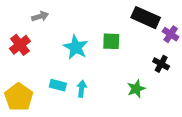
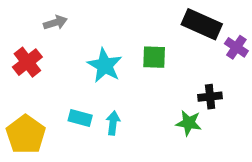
black cross: (161, 64) -> (210, 97), moved, turned -35
green star: (136, 89) -> (189, 123), turned 30

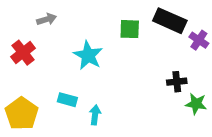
green square: (154, 57) -> (130, 29), moved
cyan arrow: (113, 123) -> (95, 115), moved
green star: (189, 123) -> (196, 104), moved

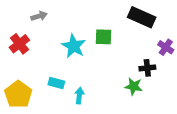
green square: (130, 29) -> (104, 37), moved
purple cross: (199, 40) -> (166, 47), moved
green star: (196, 104) -> (134, 86), moved

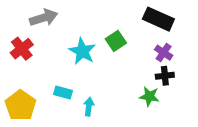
gray arrow: (39, 16) -> (44, 18), size x1.5
green square: (104, 37) -> (116, 41), turned -36
purple cross: (166, 47) -> (164, 53), moved

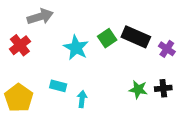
black rectangle: (158, 19) -> (136, 37), moved
purple cross: (164, 53) -> (167, 49), moved
black cross: (165, 76) -> (163, 88), moved

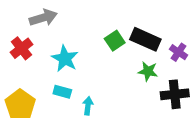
cyan star: (76, 48) -> (65, 59), moved
black cross: (163, 88) -> (175, 94), size x1.5
green star: (138, 89) -> (148, 71), moved

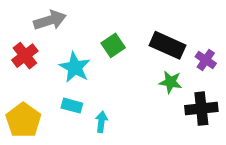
green square: (115, 41) -> (113, 45), moved

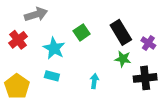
black rectangle: (168, 45) -> (121, 32), turned 35
cyan arrow: (101, 122) -> (94, 81), moved

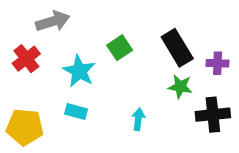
purple cross: (148, 43) -> (218, 63), turned -32
yellow pentagon: (17, 86) -> (25, 127), turned -30

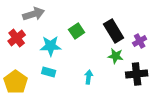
purple cross: (218, 63) -> (140, 41), turned -32
cyan star: (79, 71) -> (51, 46), turned -30
yellow pentagon: (25, 127) -> (16, 82), turned 30

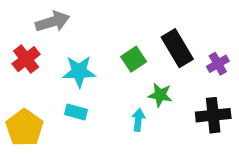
green square: (77, 31) -> (134, 59), moved
green star: (116, 56) -> (160, 95), moved

